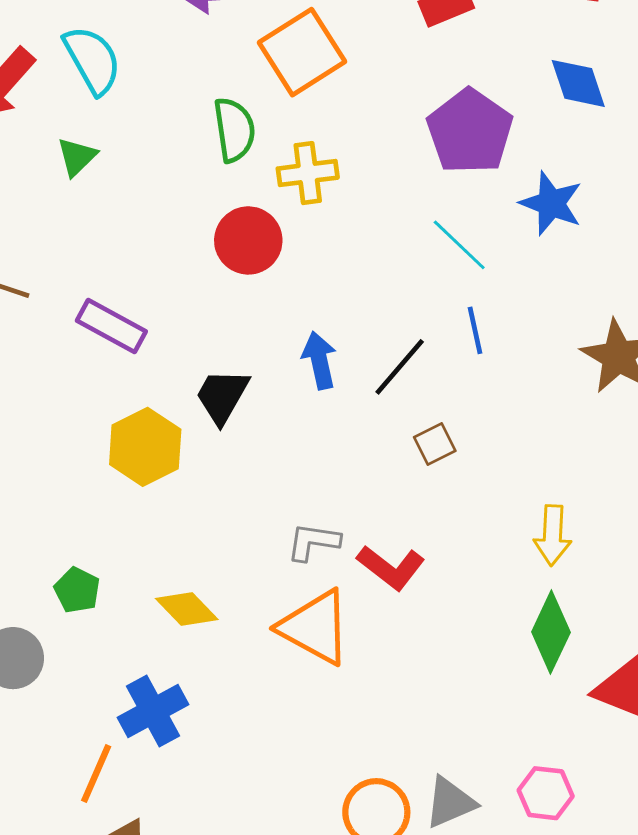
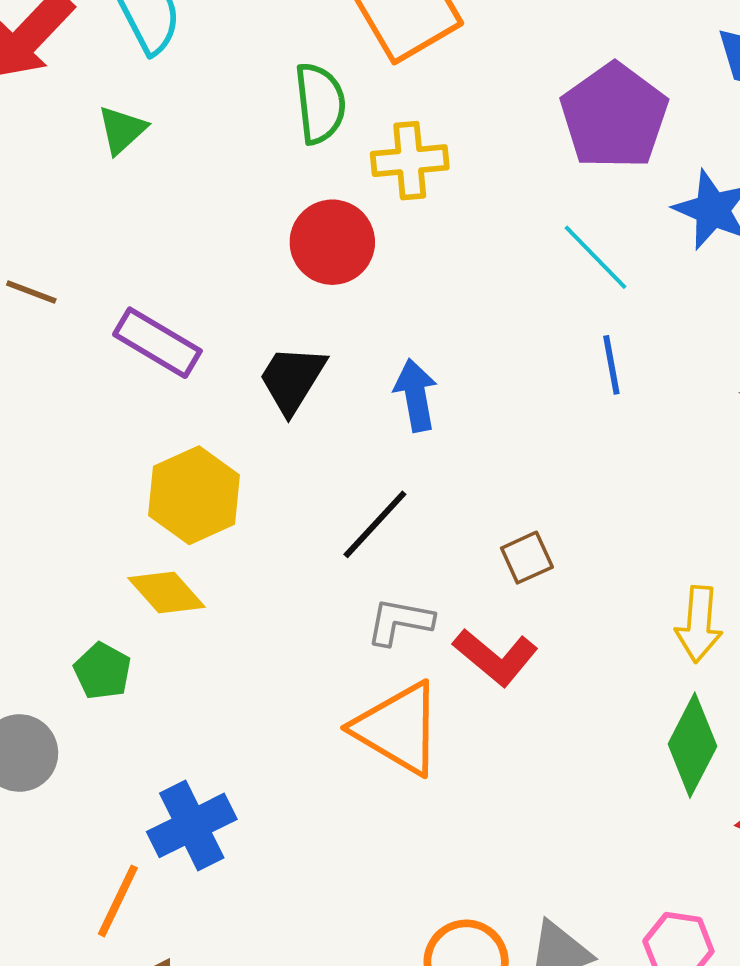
black line: (400, 367) -> (375, 524), moved
black trapezoid: (222, 396) -> (292, 379), moved
brown square: (435, 444) -> (527, 558), moved
yellow diamond: (187, 609) -> (166, 592), moved

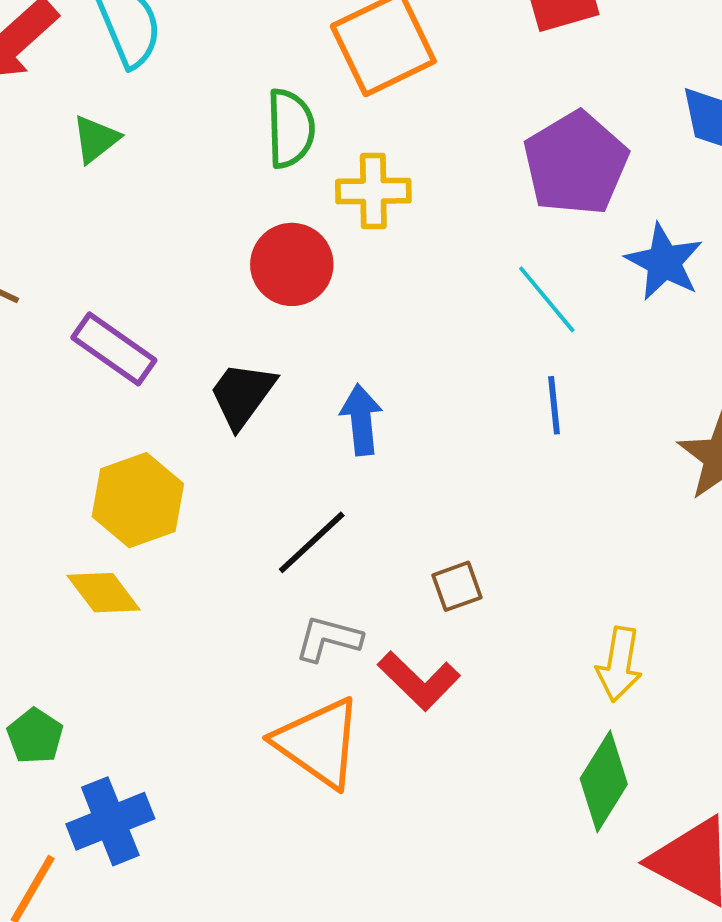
green pentagon: (102, 671) -> (35, 736), moved

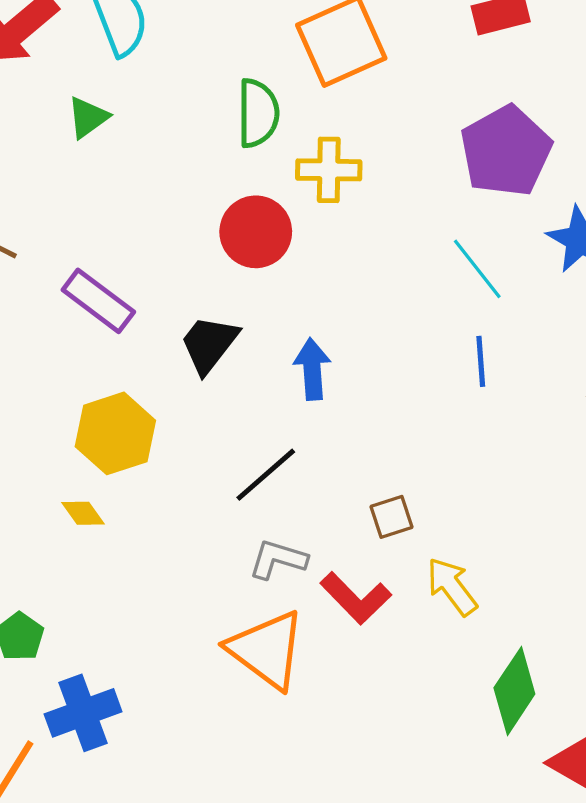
yellow diamond: (104, 593) -> (83, 513), size x0.7
yellow arrow: (619, 664) -> (452, 587), moved, turned 132

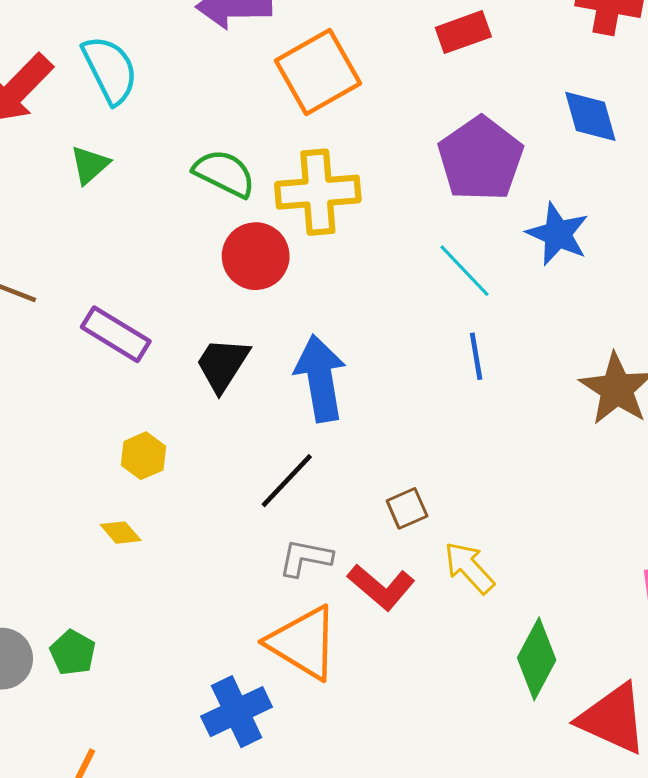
green semicircle: (258, 113) -> (224, 173), moved, turned -58
yellow cross: (329, 170) -> (318, 192), size x1.4
blue arrow: (312, 369) -> (320, 378), size x1.5
yellow hexagon: (115, 433) -> (143, 456), size x0.6
blue cross: (83, 713) -> (237, 712), moved

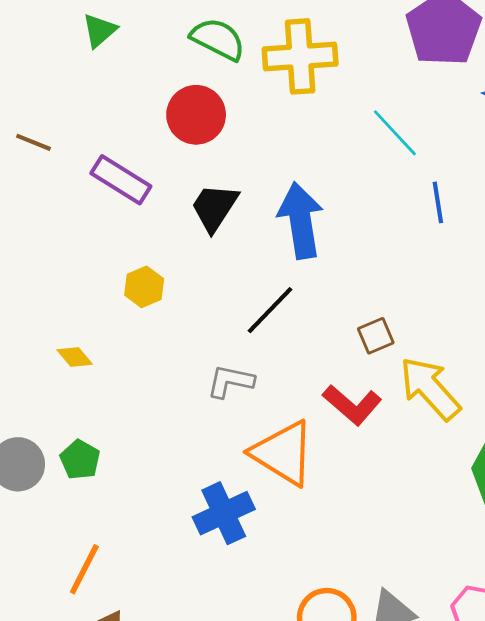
red circle: (256, 256) -> (196, 115), moved
cyan line: (464, 271) -> (395, 133), moved
yellow diamond: (121, 533) -> (75, 357), moved
gray L-shape: (305, 558) -> (230, 381), moved
yellow arrow: (469, 568) -> (430, 388), size x1.4

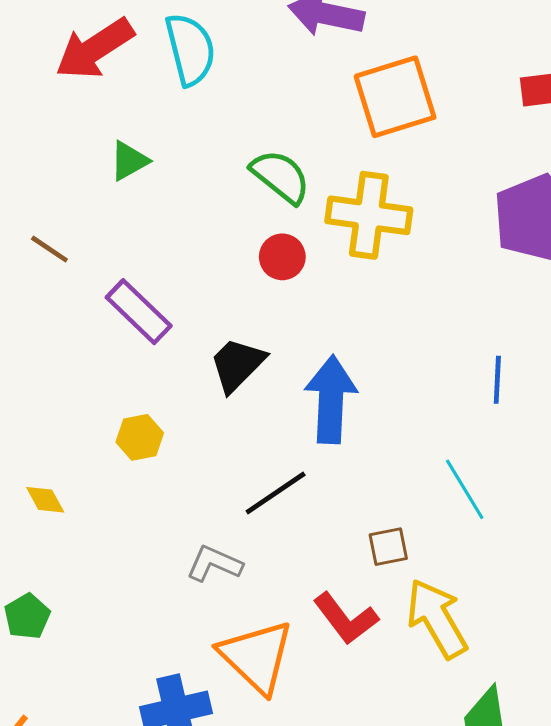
green triangle: (99, 30) -> (129, 161), moved
red circle: (196, 115) -> (282, 257), moved, size x0.7
cyan line: (395, 133) -> (465, 489), moved
blue line: (438, 202) -> (497, 380), moved

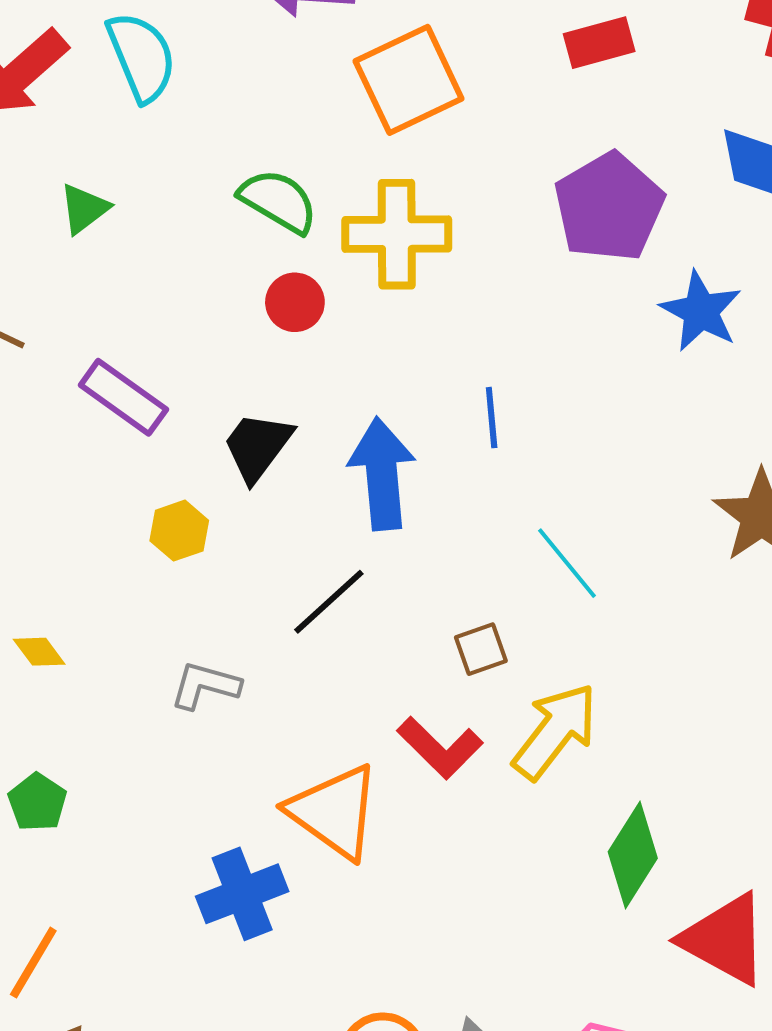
blue line: (497, 380) -> (492, 418), moved
yellow hexagon: (140, 437) -> (179, 531), moved
gray L-shape: (214, 564) -> (205, 685), moved
yellow arrow: (437, 619) -> (555, 731), turned 76

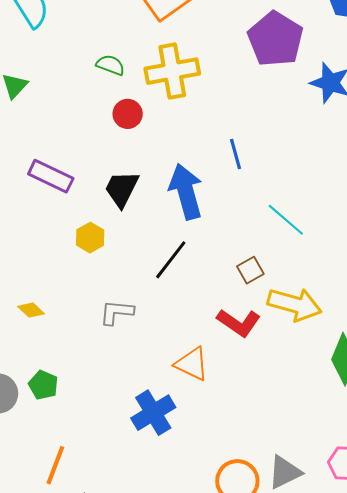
green semicircle: (278, 201) -> (110, 65), size x0.7
yellow arrow: (555, 731) -> (295, 304), turned 78
orange triangle: (334, 812) -> (192, 364), size x0.7

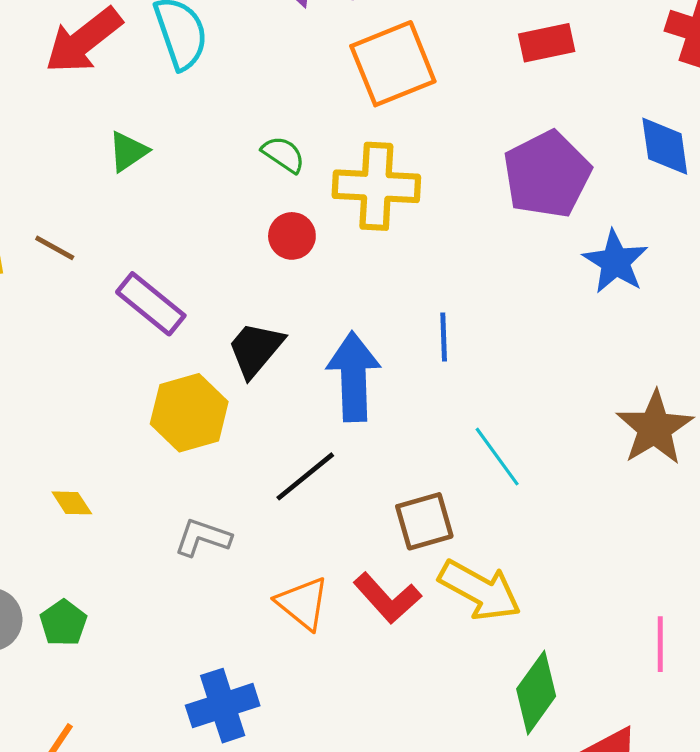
yellow hexagon: (90, 238) -> (189, 413), size x1.6
brown square: (250, 270) -> (424, 521), size x1.4
orange triangle: (192, 364) -> (303, 603), moved

